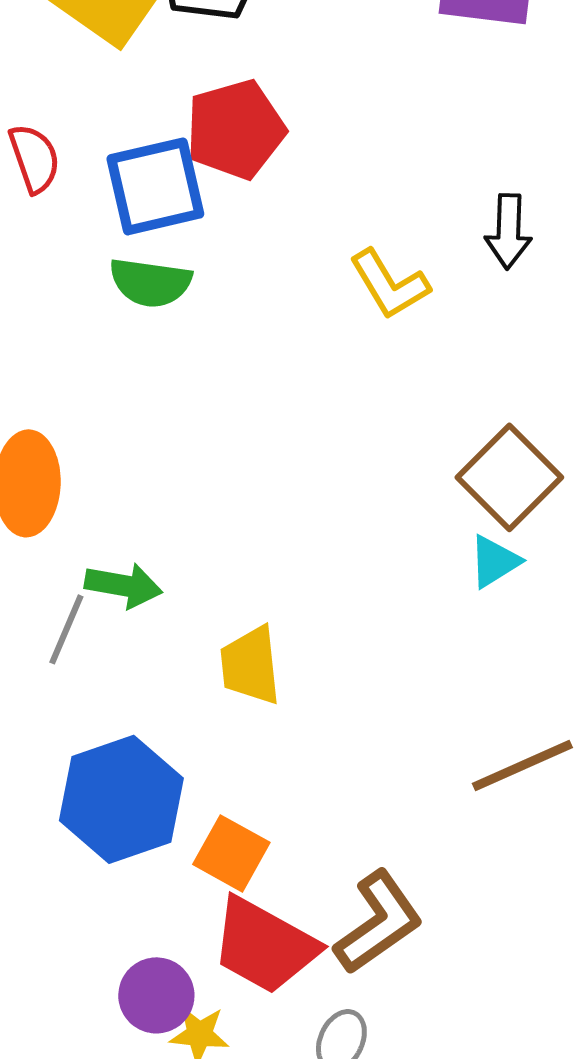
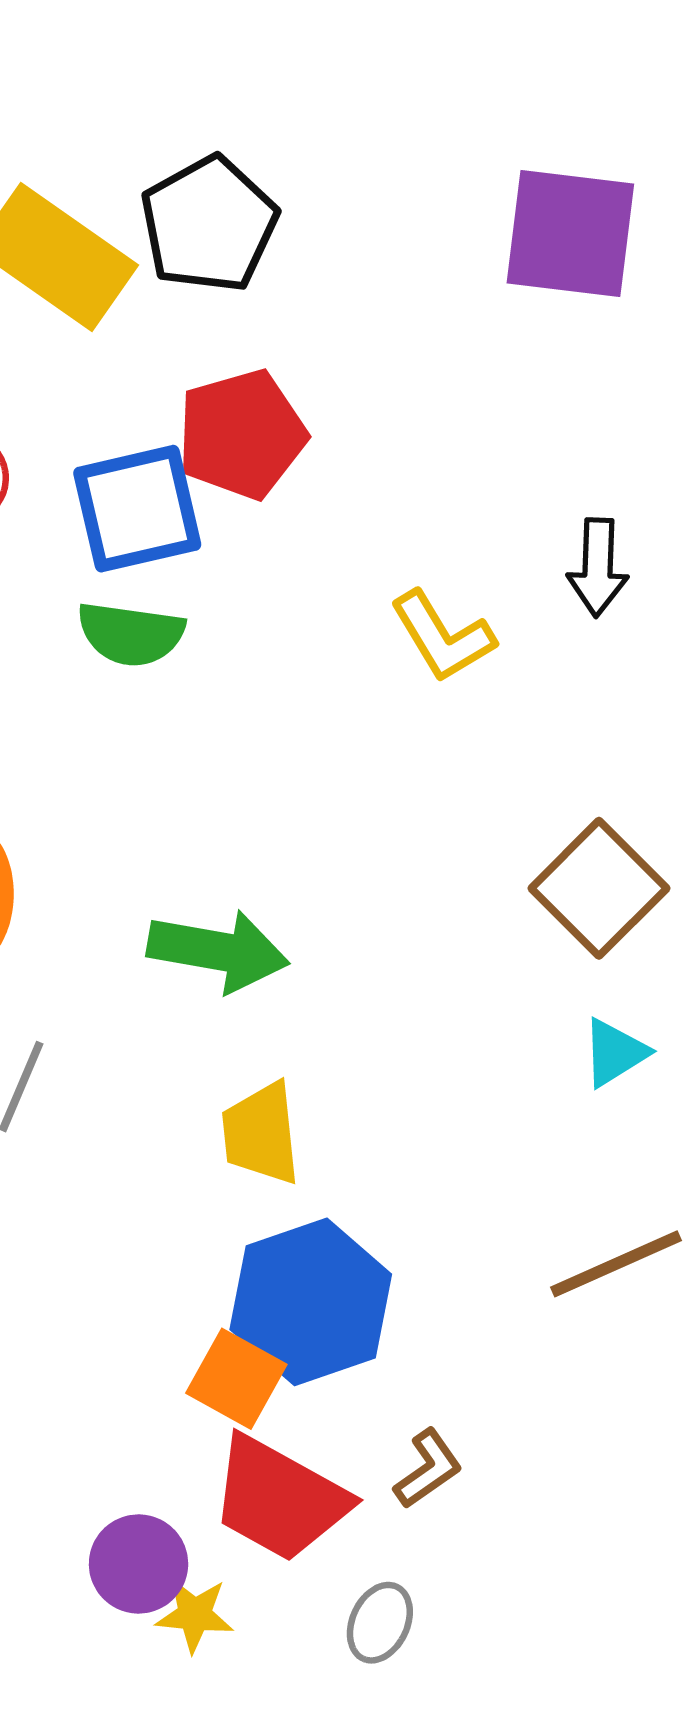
cyan triangle: (494, 561) -> (615, 1053), moved
green arrow: (123, 585) -> (218, 951), moved, size x1.4
blue hexagon: (121, 799) -> (311, 1302), moved
brown L-shape: (378, 922) -> (428, 1469), size x0.6

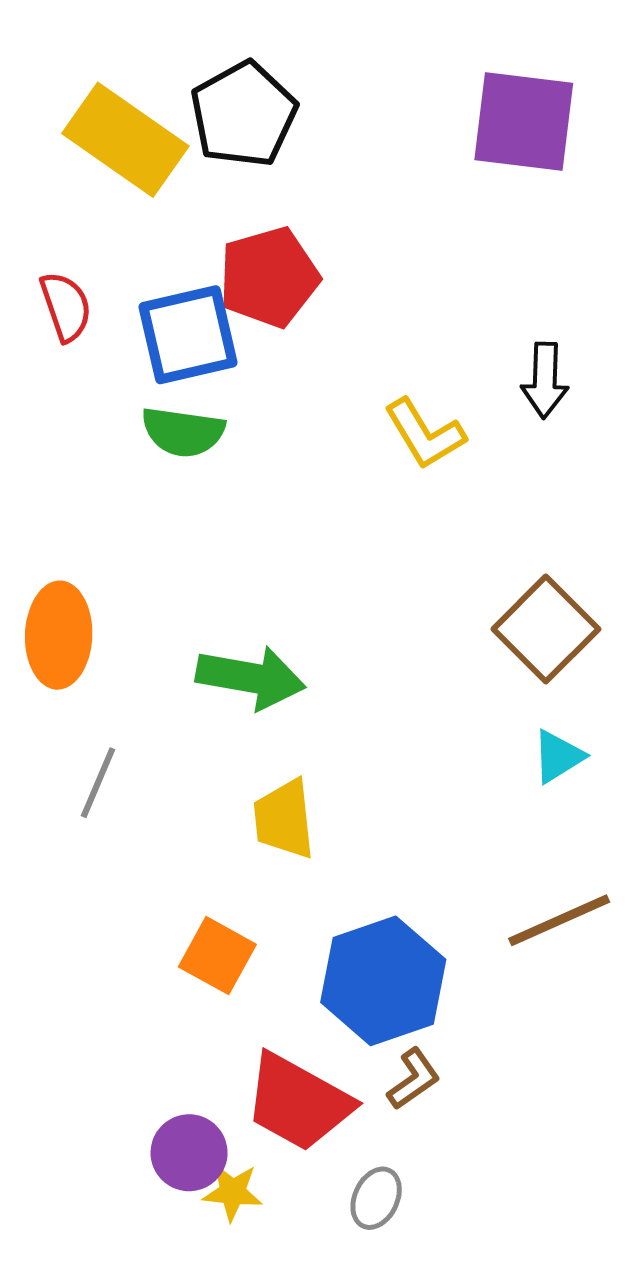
blue hexagon: (311, 1302) -> (383, 981), moved
orange square: (236, 1379) -> (217, 956), moved

